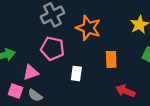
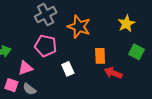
white rectangle: (76, 74) -> (68, 69), turned -32
red arrow: (125, 91) -> (113, 73), moved

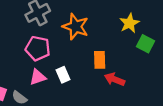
green square: (136, 52) -> (145, 44), moved
pink triangle: (25, 68) -> (38, 77), moved

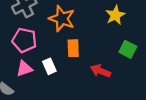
green square: (145, 44) -> (128, 49), moved
orange rectangle: (100, 60) -> (73, 48), moved

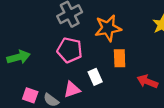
orange star: (62, 19) -> (108, 28), turned -30
pink triangle: (24, 69) -> (72, 90), moved

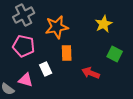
pink triangle: (72, 90) -> (26, 80), turned 35

